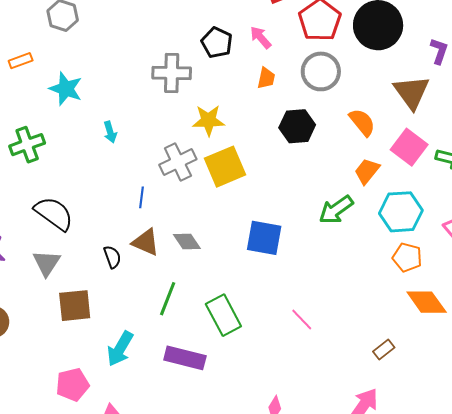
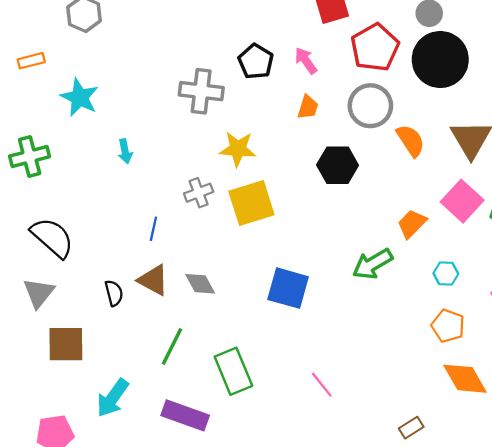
orange semicircle: (362, 122) -> (411, 141), moved
gray cross: (178, 162) -> (199, 193), size x0.7
cyan hexagon: (401, 212) -> (446, 273), size x0.5

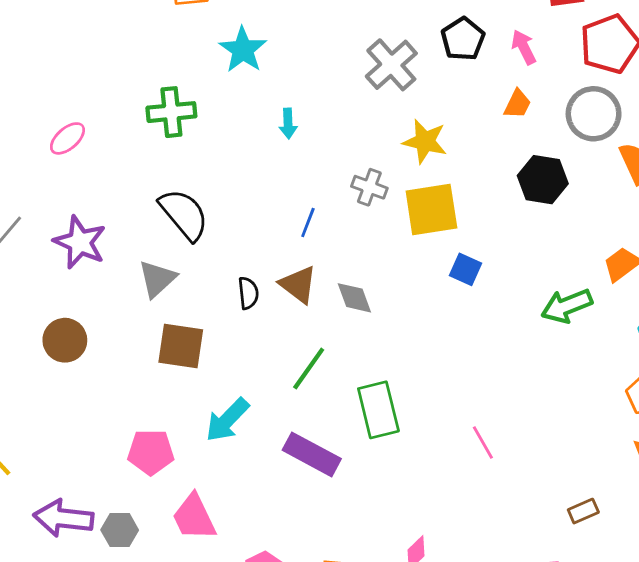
gray cross: (201, 91) -> (391, 65), turned 33
gray cross: (199, 193) -> (369, 187), turned 32
blue square: (288, 288) -> (466, 269), moved, size x0.6

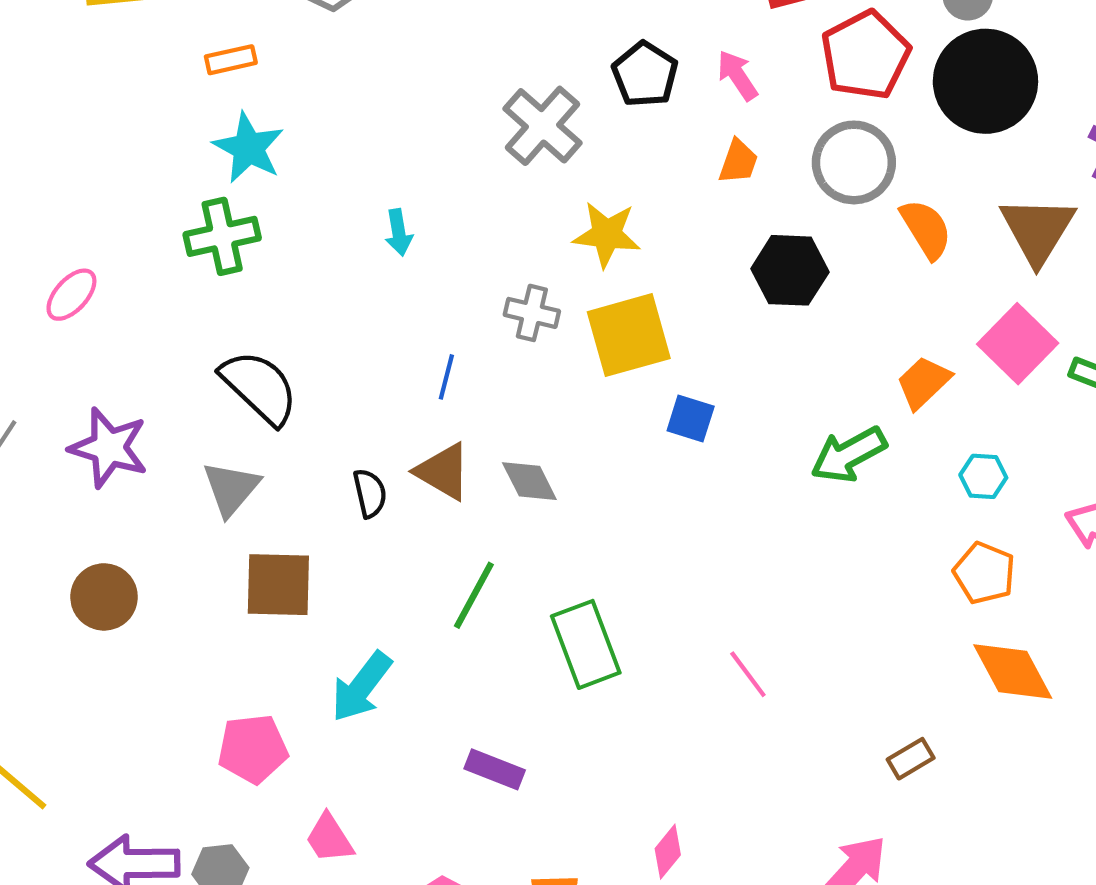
cyan star: (243, 50) -> (249, 148), moved
purple rectangle: (312, 454) -> (495, 769), moved, size x0.7
pink trapezoid: (194, 517) -> (329, 838), size x0.7

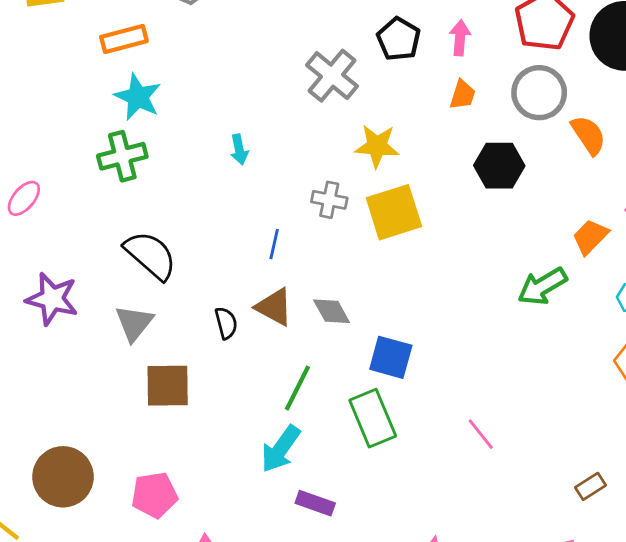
orange rectangle: (231, 60) -> (124, 39), size x1.4
pink arrow: (737, 75) -> (460, 38), turned 40
blue square: (691, 418) -> (391, 357), moved, size x1.4
brown circle: (104, 597) -> (63, 477), moved, size x1.4
cyan arrow: (361, 687) -> (281, 449), moved

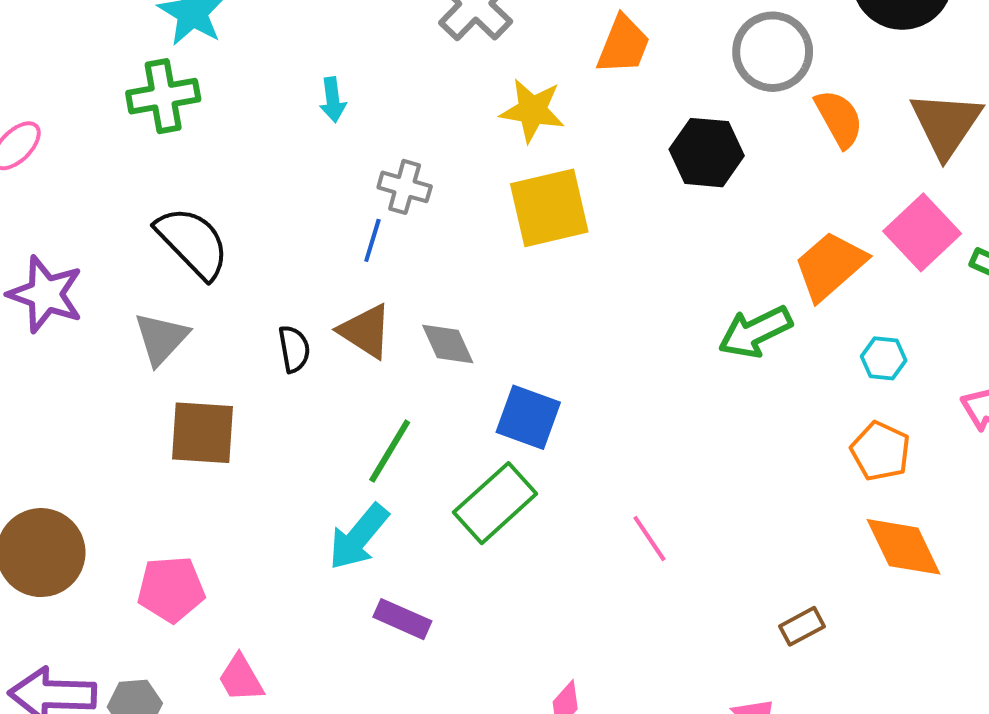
orange trapezoid: (463, 95) -> (623, 45), moved, size x1.4
gray cross: (329, 200) -> (405, 187), moved
orange trapezoid: (590, 237) -> (830, 266), size x1.4
green rectangle: (373, 418) -> (495, 503), turned 66

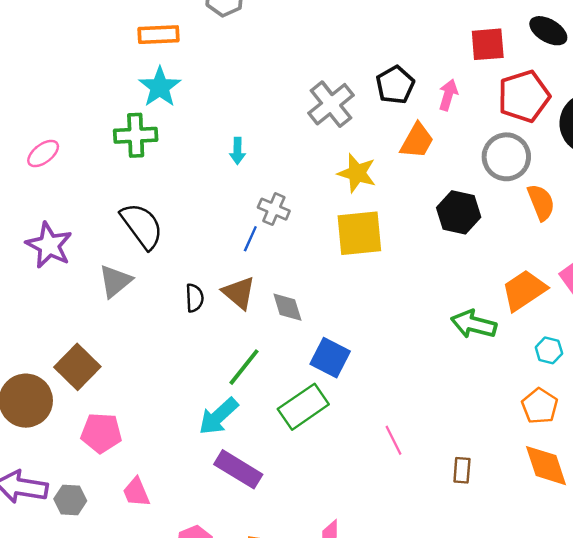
green arrow: (755, 332) -> (474, 324), turned 33
brown square: (202, 433) -> (77, 367), moved, turned 33
purple rectangle: (402, 619) -> (238, 469), size x1.4
brown rectangle: (802, 626) -> (462, 470), moved, turned -65

